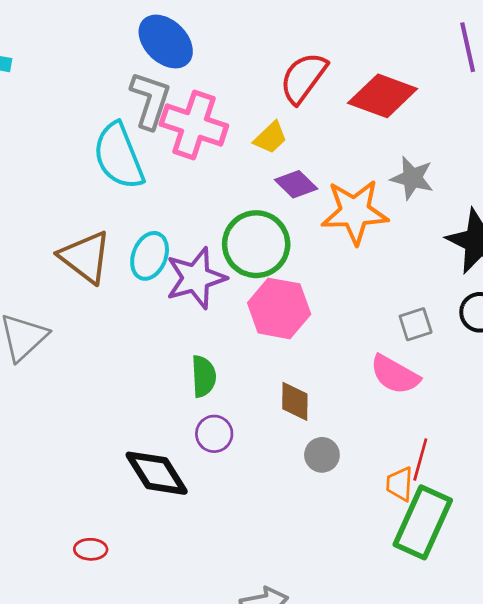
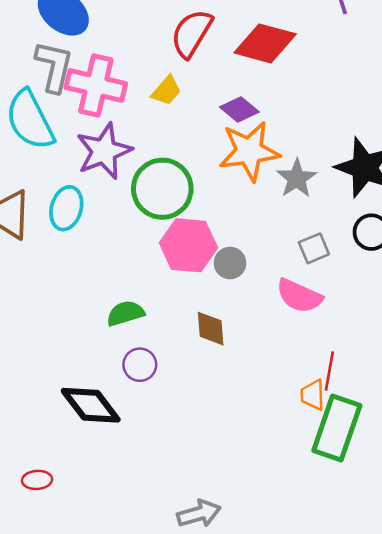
gray star: (412, 178) -> (297, 178), moved, turned 30
purple diamond: (296, 184) -> (239, 109), moved
purple star: (196, 278) -> (104, 151), moved
green semicircle: (204, 376) -> (125, 313), turned -99
gray circle: (322, 455) -> (230, 263), moved

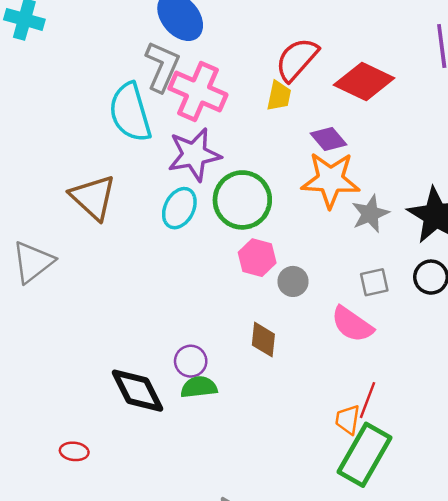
yellow trapezoid: (166, 91) -> (279, 96), moved, turned -40
cyan ellipse: (66, 208) -> (179, 208), moved
pink hexagon: (188, 245) -> (257, 258), size x0.7
green semicircle: (125, 313) -> (199, 387), moved

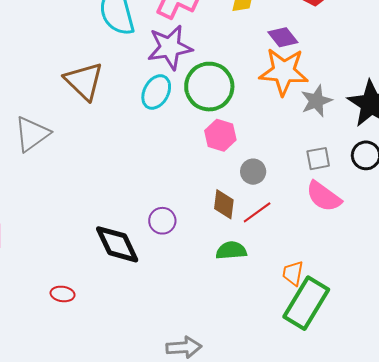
gray circle: (293, 281) -> (253, 172), moved
pink semicircle: (352, 324) -> (324, 196), moved
green semicircle: (199, 387) -> (231, 250), moved
red line: (367, 400) -> (257, 212), moved, turned 32

